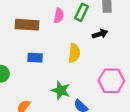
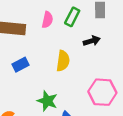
blue rectangle: (35, 58) -> (20, 65), turned -32

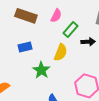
green rectangle: (72, 17) -> (71, 29), moved
green star: (47, 101) -> (41, 70), moved

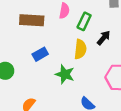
black arrow: (88, 42) -> (104, 38), moved, turned -32

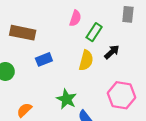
brown rectangle: (32, 20) -> (23, 33), moved
green star: (65, 74) -> (66, 99), moved

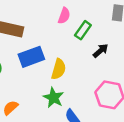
blue rectangle: (44, 59) -> (31, 57), size x1.5
yellow semicircle: (86, 60) -> (59, 69), moved

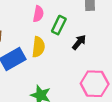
yellow semicircle: (59, 69) -> (38, 47), moved

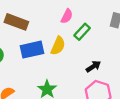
black arrow: (79, 42) -> (93, 66), moved

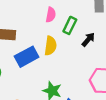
black arrow: (93, 66) -> (88, 40), moved

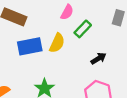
black arrow: (88, 40) -> (98, 58), moved

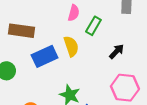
yellow semicircle: (57, 43) -> (71, 46), turned -30

